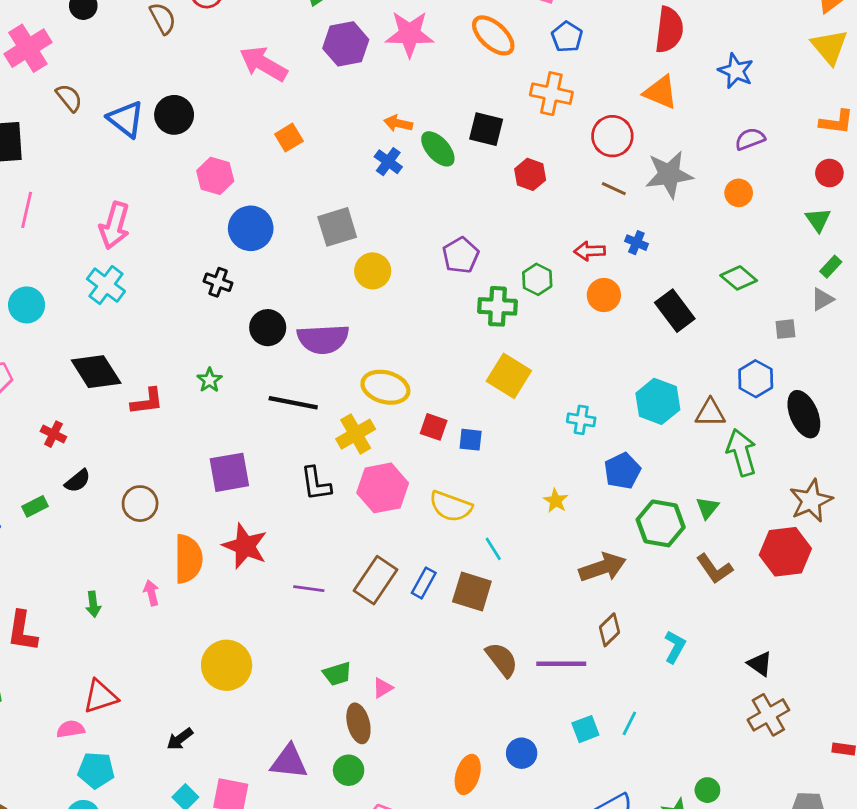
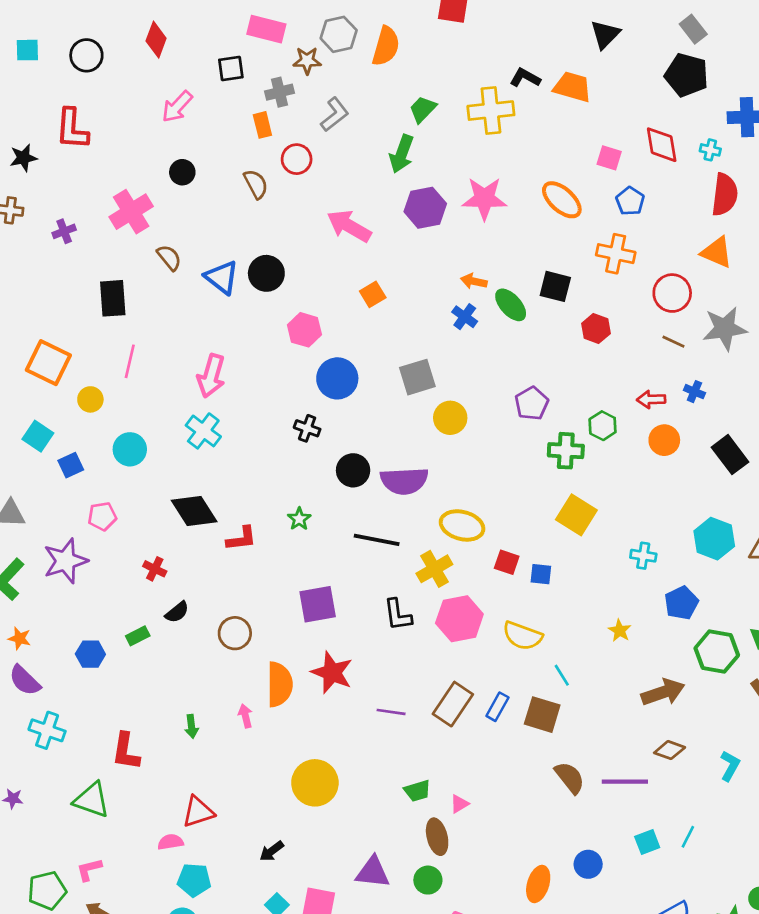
brown diamond: (610, 630) -> (670, 750), turned 64

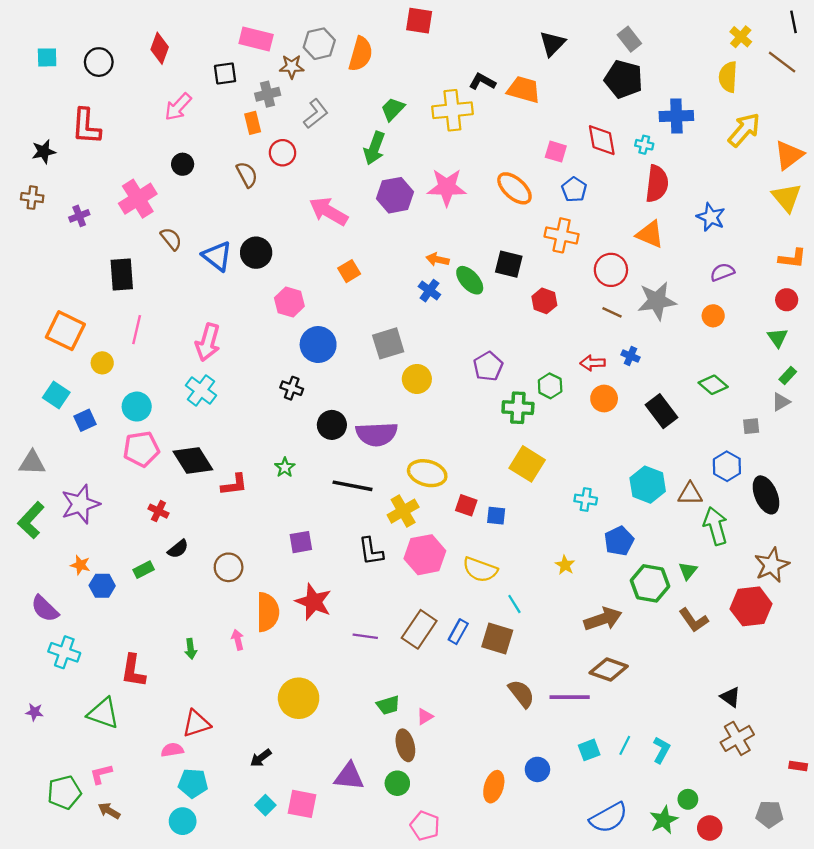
pink pentagon: (102, 516) -> (141, 449), moved, size x1.4
purple square: (318, 604) -> (301, 542), size x0.7
orange star: (19, 638) -> (80, 565), moved
brown diamond: (670, 750) -> (609, 670), size x1.4
cyan L-shape: (730, 766) -> (661, 750), moved

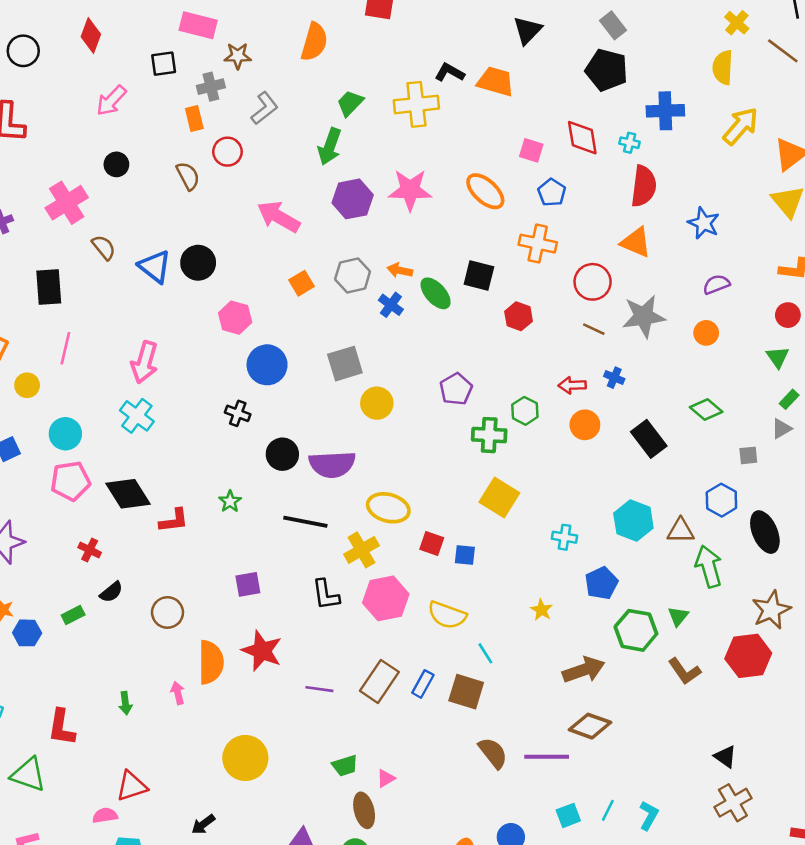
gray hexagon: (319, 44) -> (353, 275), moved

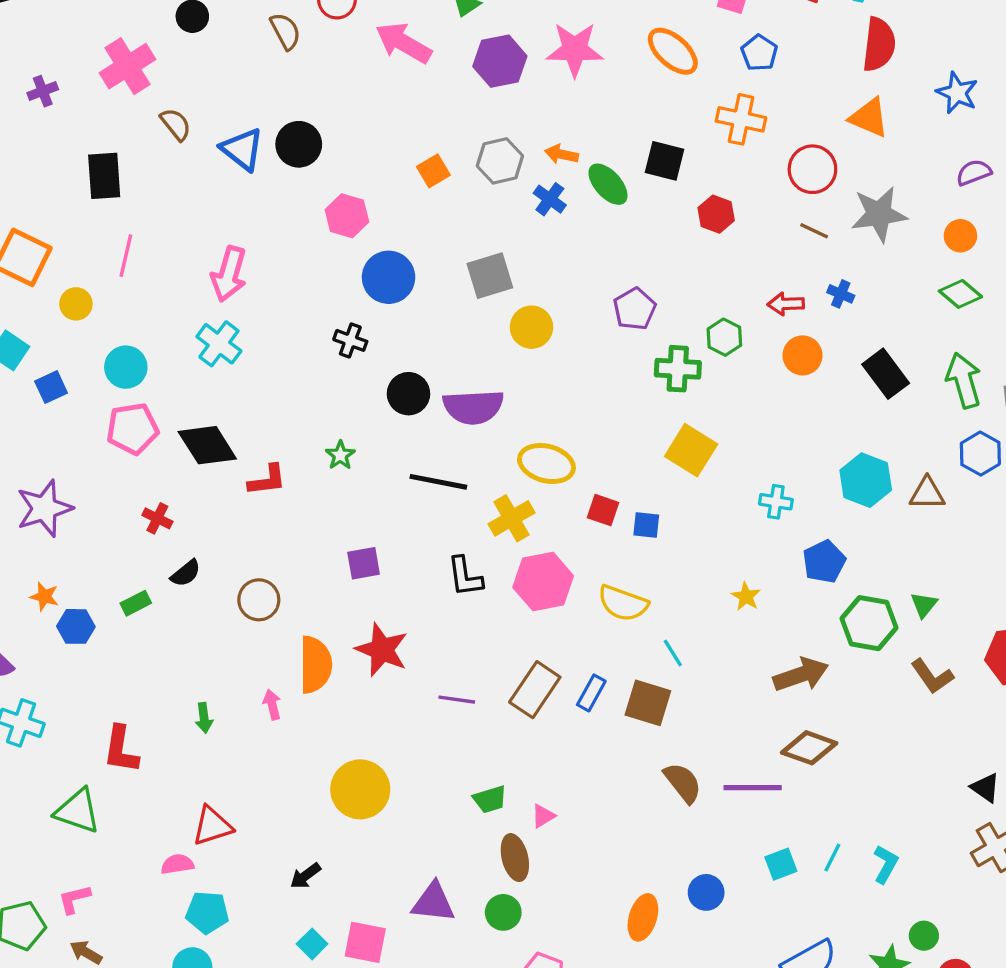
pink arrow: (279, 217) -> (403, 43), moved
green diamond: (706, 410) -> (960, 294), moved
green arrow: (709, 567) -> (964, 380), moved

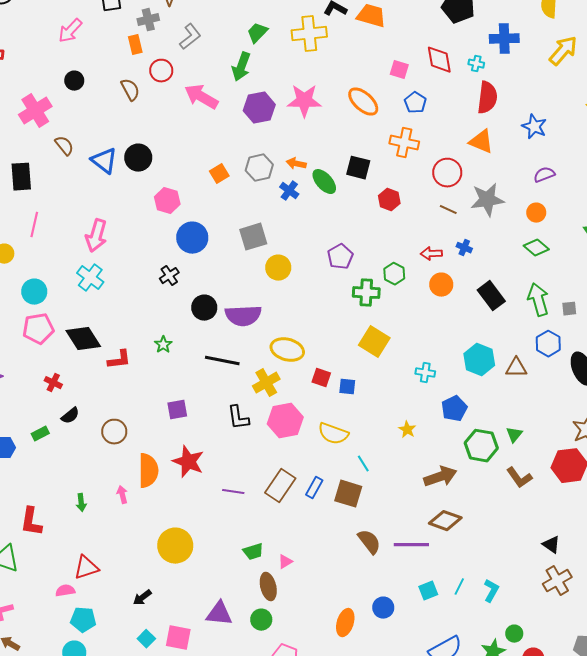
black cross: (350, 340) -> (169, 276), turned 36

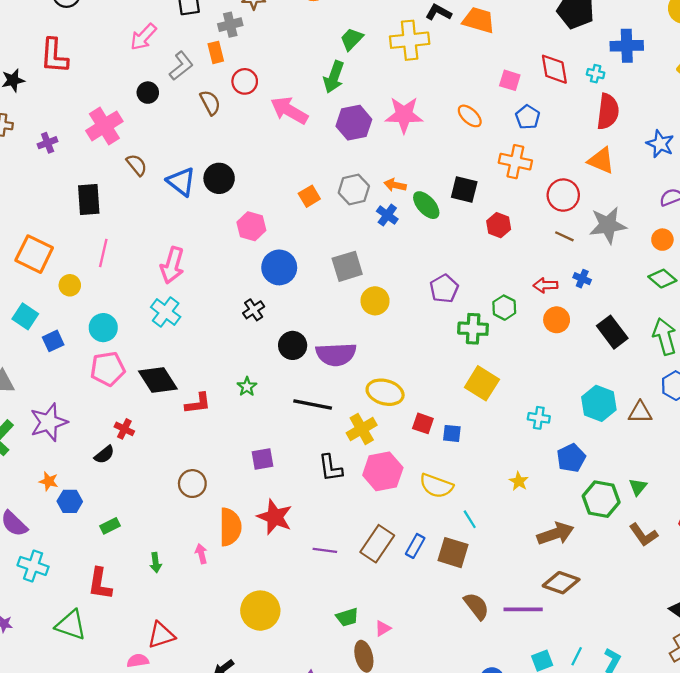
gray L-shape: (190, 37) -> (181, 66), moved
orange ellipse: (363, 102) -> (470, 116), size x0.7
black semicircle: (70, 416) -> (104, 455), moved
green rectangle: (40, 434) -> (110, 526), moved

